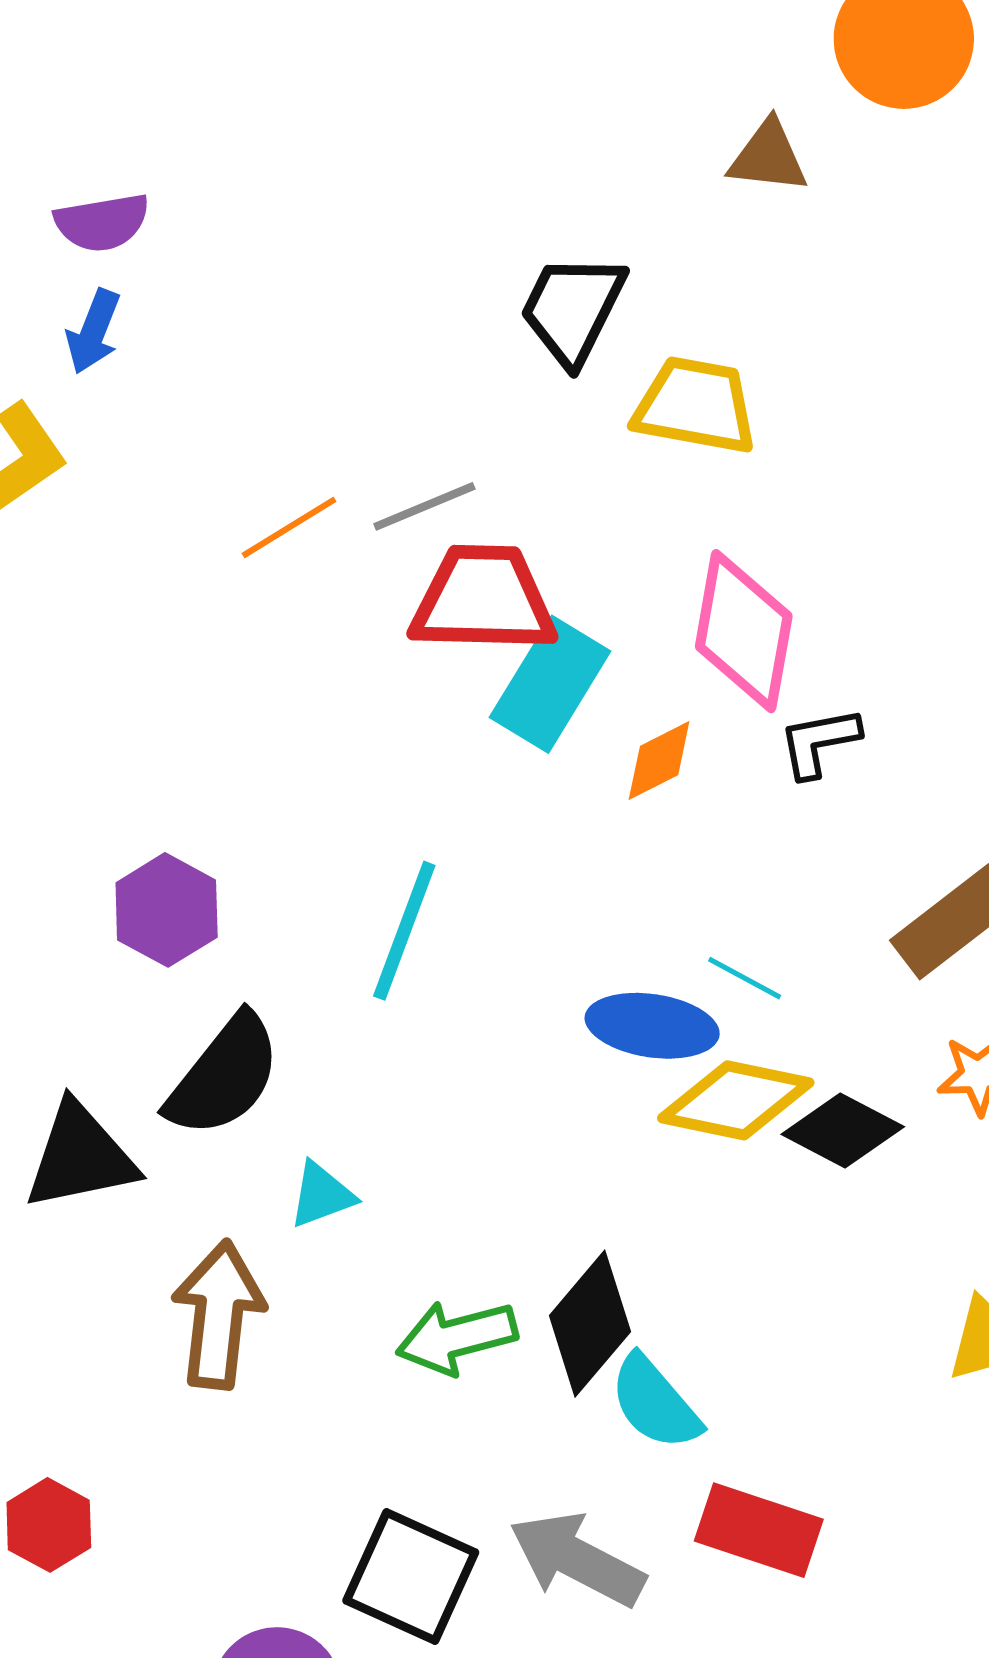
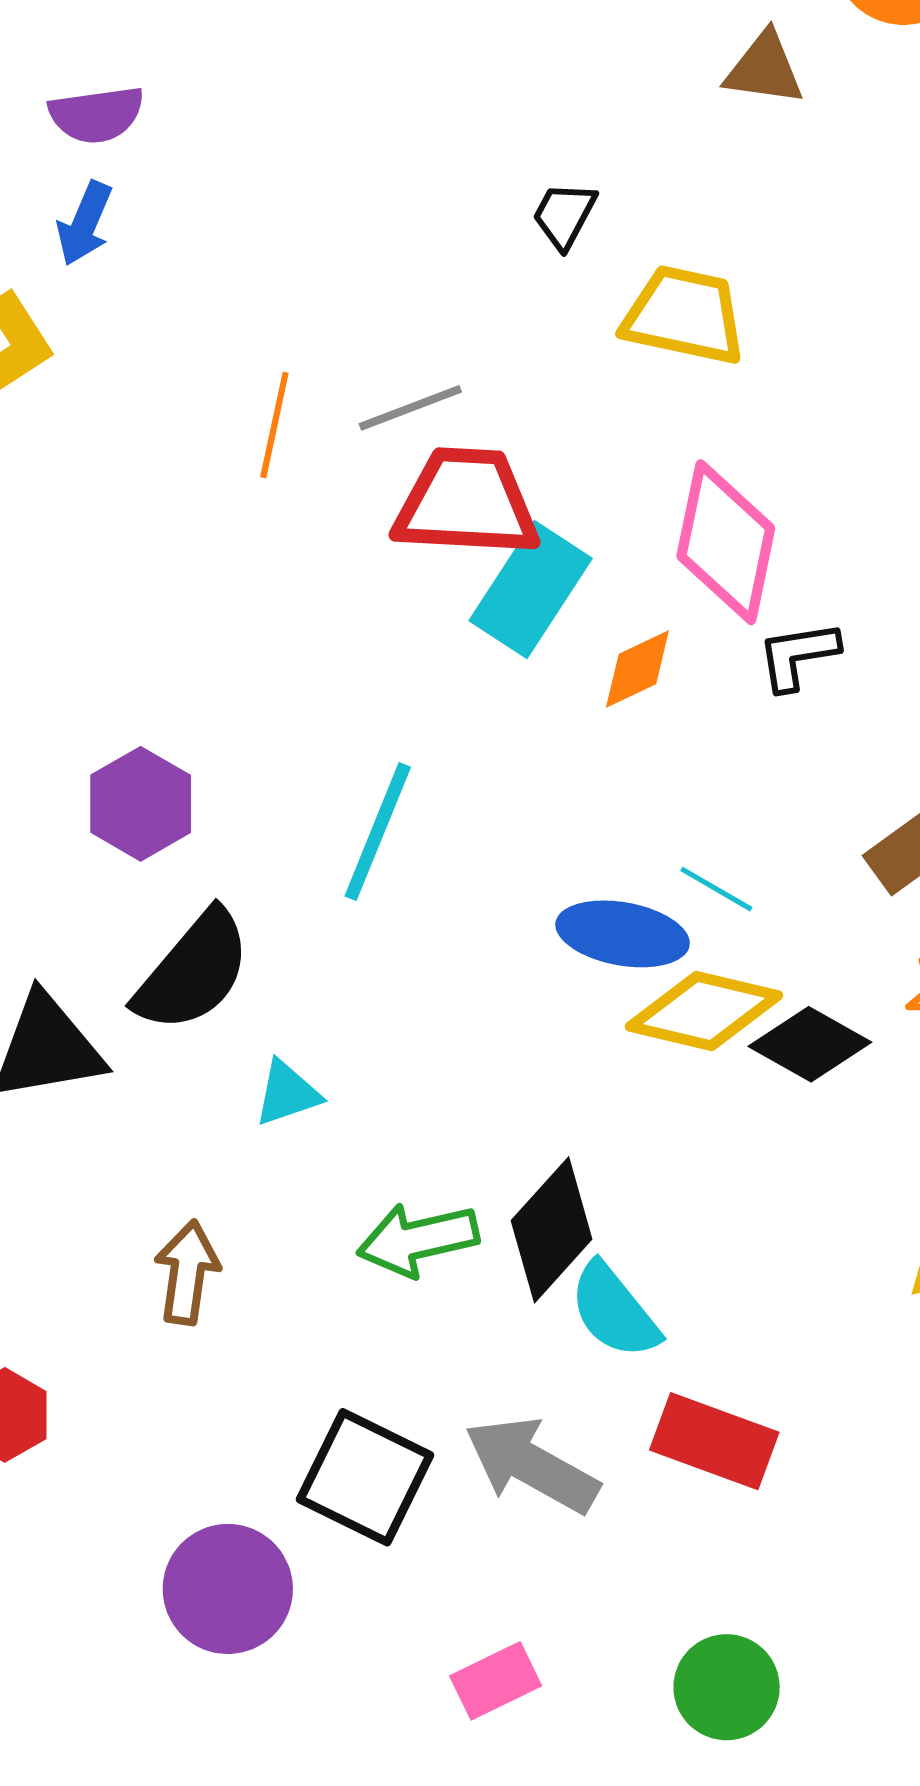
black trapezoid: (573, 309) -> (564, 215), size x0.6
orange line: (289, 527) -> (274, 425), turned -48
brown arrow: (219, 1315) -> (187, 1272), moved, size x0.7

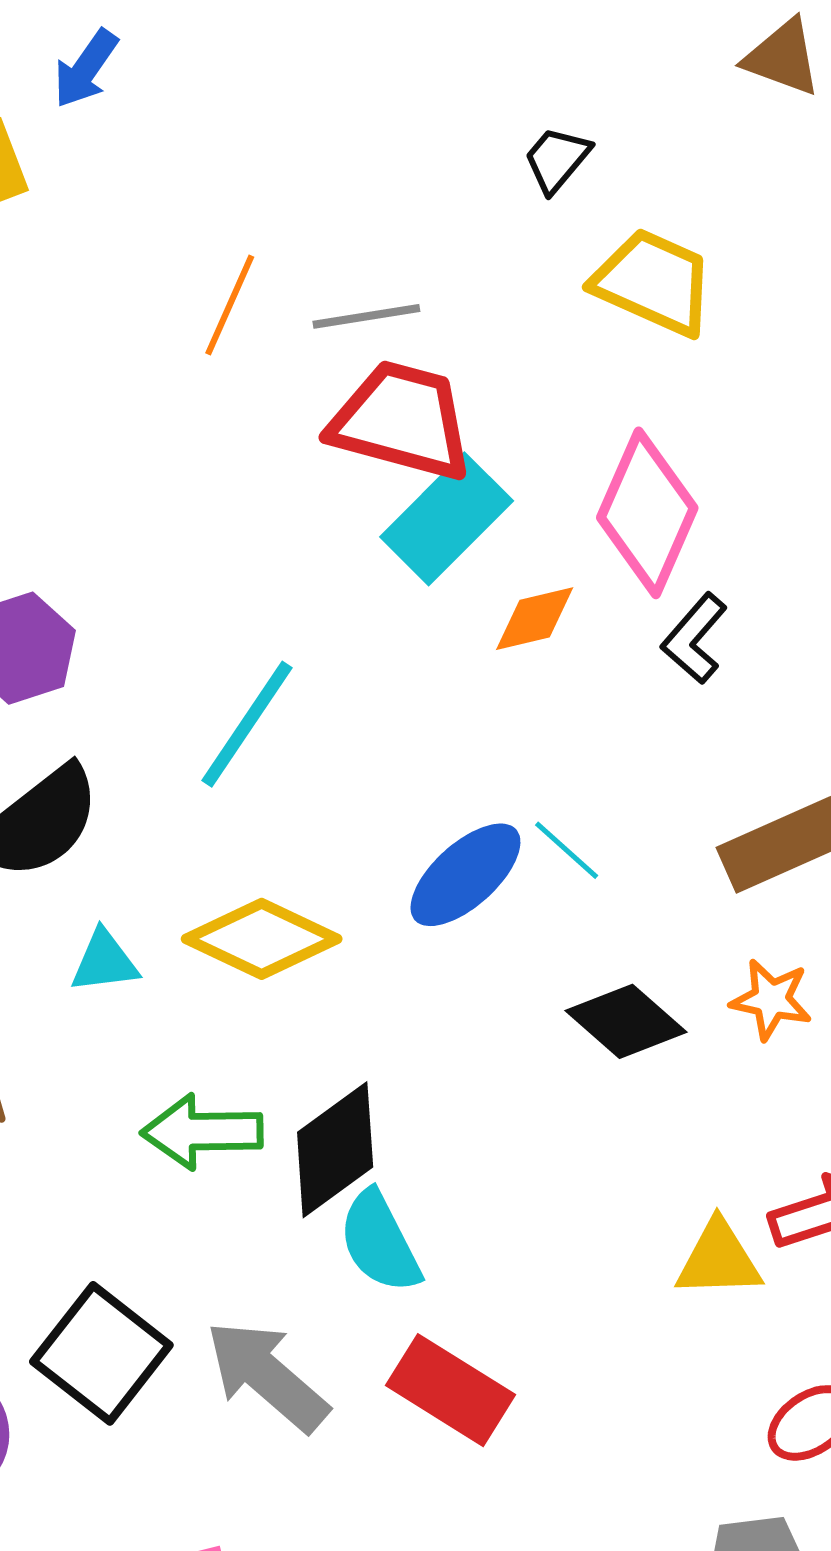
black L-shape: (798, 655) -> (694, 638), turned -52
blue ellipse: (623, 934) -> (465, 875), turned -64
yellow diamond: (704, 1011) -> (262, 939), moved

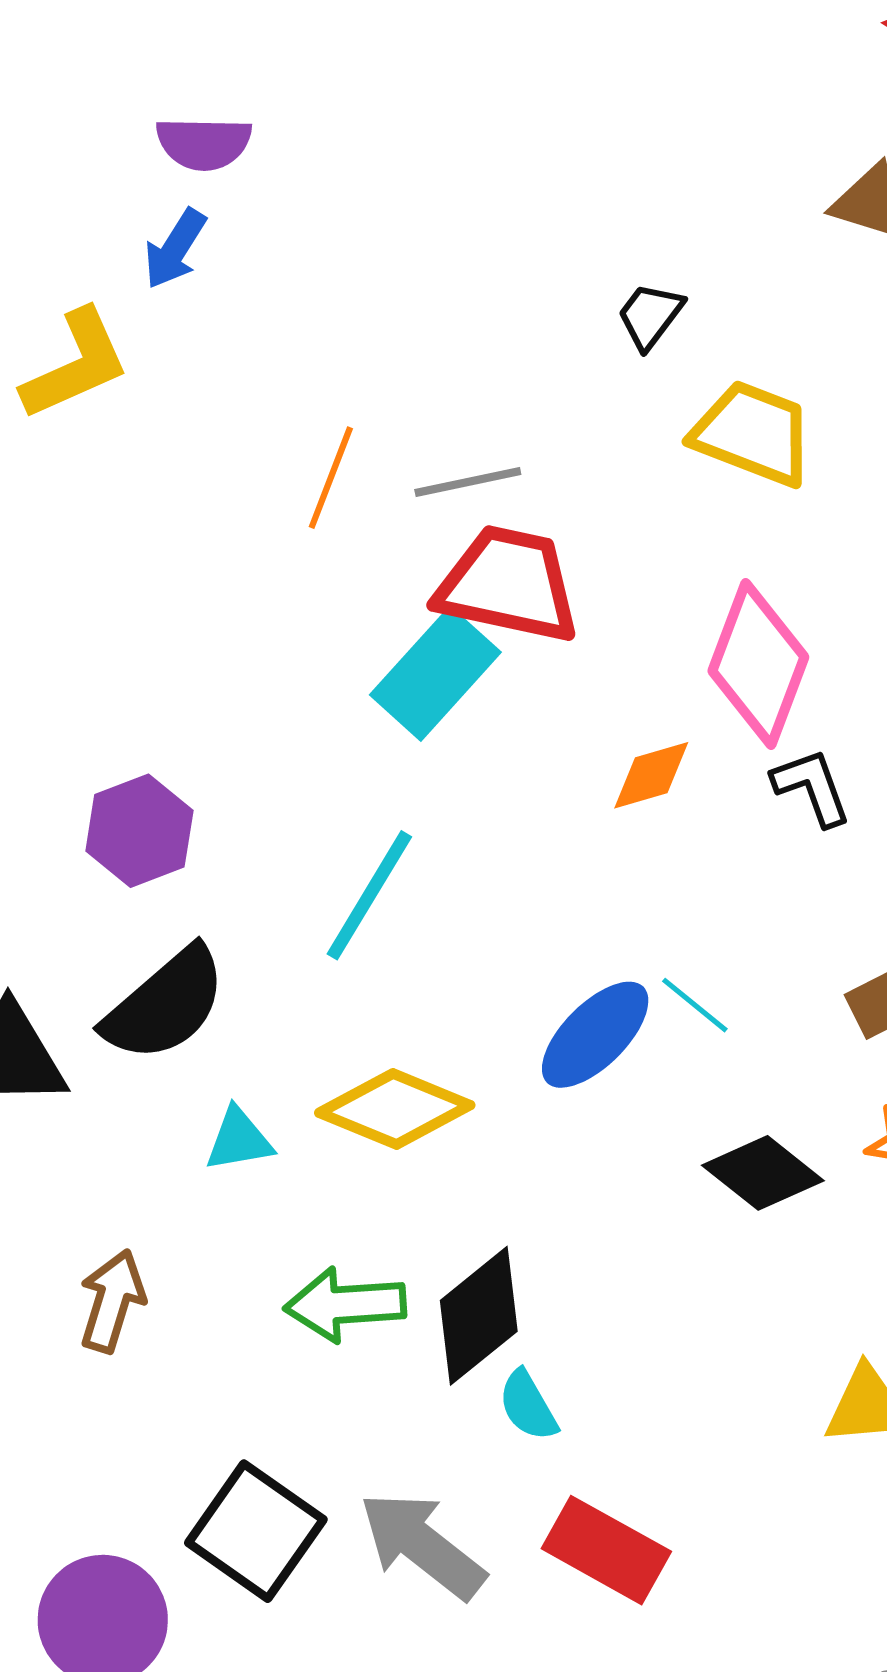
cyan rectangle: (447, 519) -> (435, 674), moved
black L-shape: (694, 638) -> (812, 787), turned 122
cyan semicircle: (380, 1242) -> (528, 1406), size x0.7

